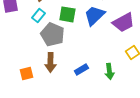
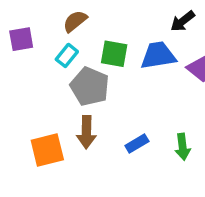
blue trapezoid: (94, 15) -> (158, 55), turned 35
orange square: (26, 73) -> (47, 150), size x1.5

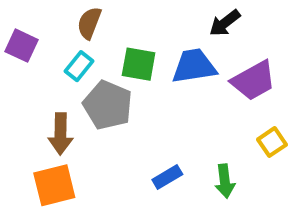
brown semicircle: (75, 21) -> (89, 23), turned -30
purple square: (21, 39) -> (22, 46), turned 35
brown arrow: (86, 132) -> (61, 134), moved

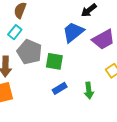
green square: (139, 64) -> (54, 61), moved
blue trapezoid: (194, 66) -> (73, 32), turned -30

